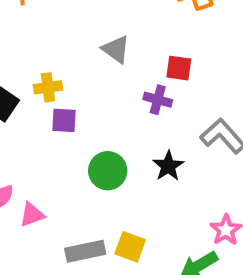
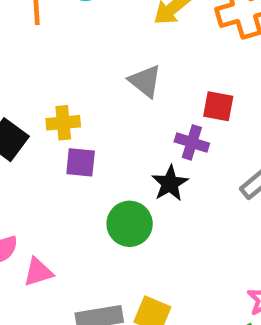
black star: (168, 166) -> (170, 183), moved

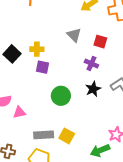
red square: (218, 106) -> (100, 42), moved
black star: (170, 183) -> (93, 89), moved

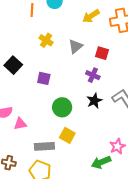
gray triangle: (74, 35) -> (76, 46), turned 35
yellow cross: (37, 49) -> (46, 40), moved, turned 32
yellow square: (67, 136) -> (67, 135), moved

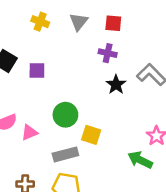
purple square: (44, 78) -> (37, 70), moved
green circle: (62, 107) -> (65, 115), moved
green arrow: (101, 162) -> (140, 160), turned 60

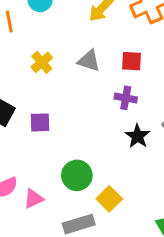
yellow cross: (40, 22) -> (42, 62), turned 30
gray triangle: (79, 22) -> (89, 61), turned -48
yellow square: (91, 135) -> (109, 199), turned 30

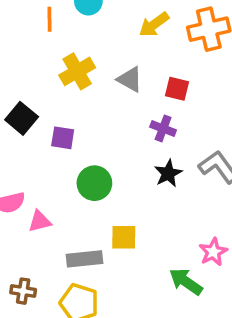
yellow cross: (42, 62) -> (77, 71), size x1.4
green circle: (77, 175) -> (94, 183), moved
yellow square: (109, 199) -> (124, 237), turned 35

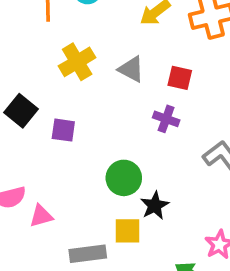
black star: (168, 173) -> (155, 206), moved
green circle: (94, 183) -> (124, 178), moved

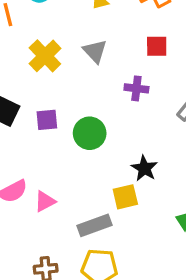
gray triangle: (131, 69) -> (95, 51), turned 32
red square: (180, 78) -> (157, 46), moved
green circle: (124, 178) -> (90, 133), moved

